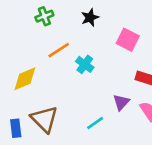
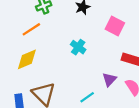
orange line: (59, 50) -> (31, 29), moved

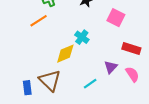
yellow diamond: (27, 59) -> (65, 54), moved

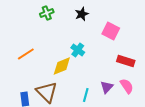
orange line: (39, 21) -> (26, 54), moved
purple triangle: (111, 67) -> (107, 87), moved
cyan line: (90, 84) -> (86, 95), turned -40

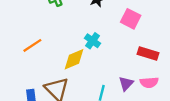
pink semicircle: (127, 86) -> (149, 82), turned 119

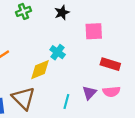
pink square: (131, 19) -> (94, 31), turned -30

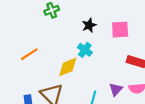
black star: (62, 13) -> (89, 25), moved

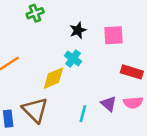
purple triangle: (116, 89) -> (109, 104), turned -32

